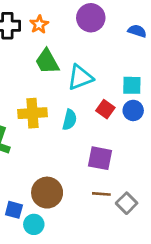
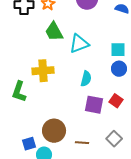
red square: (105, 109) -> (116, 101), moved
cyan semicircle: (70, 120) -> (86, 79), moved
brown line: (101, 194) -> (82, 143), moved
blue square: (14, 210) -> (29, 144), turned -32

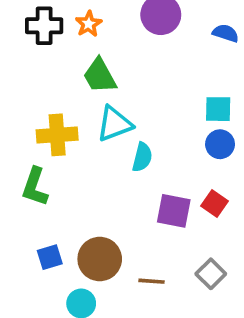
cyan triangle: (79, 44) -> (115, 124), moved
yellow cross: (43, 71) -> (57, 135), moved
cyan semicircle: (86, 79) -> (142, 157), moved
blue square: (29, 144) -> (50, 257), moved

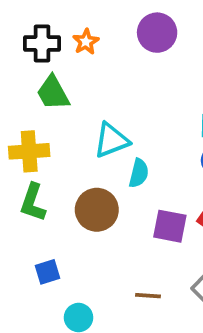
green trapezoid: (100, 76) -> (53, 93), moved
yellow cross: (57, 135) -> (29, 151), moved
brown circle: (100, 259) -> (97, 210), moved

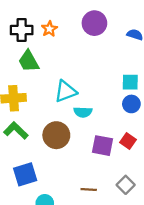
cyan semicircle: (139, 173) -> (83, 112), turned 78
green L-shape: (33, 202) -> (16, 131), turned 115
blue square: (47, 272) -> (25, 174), size x1.5

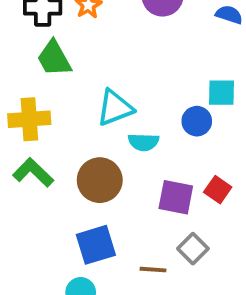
blue circle: (131, 104) -> (197, 121), moved
blue square: (25, 174) -> (96, 245), moved
gray square: (126, 185) -> (193, 249), moved

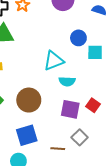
cyan triangle: (115, 108) -> (54, 61), moved
blue circle: (197, 121) -> (78, 38), moved
cyan semicircle: (143, 142) -> (67, 81), moved

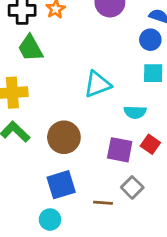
blue circle: (78, 38) -> (150, 40), moved
cyan semicircle: (67, 81) -> (135, 112), moved

